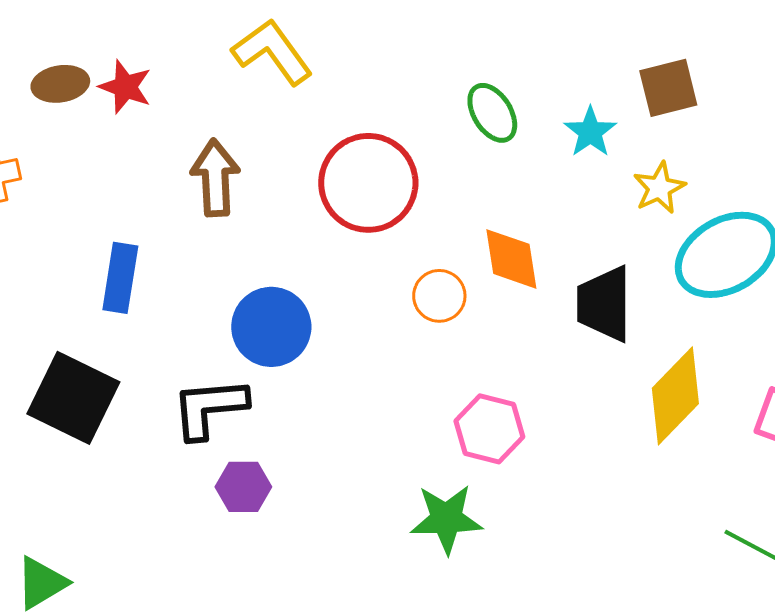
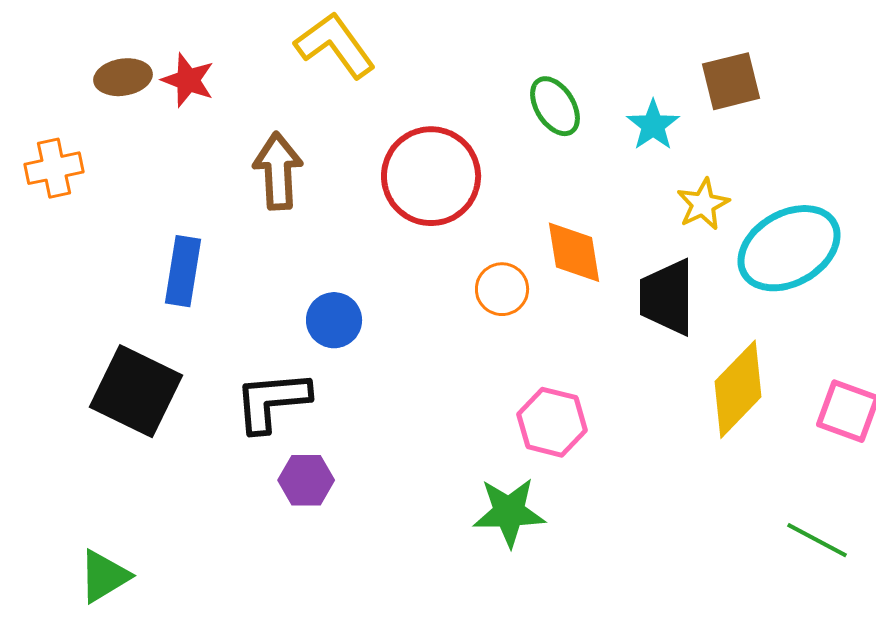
yellow star: (659, 188) -> (703, 204), moved
blue circle: (271, 327) -> (334, 320), size x0.7

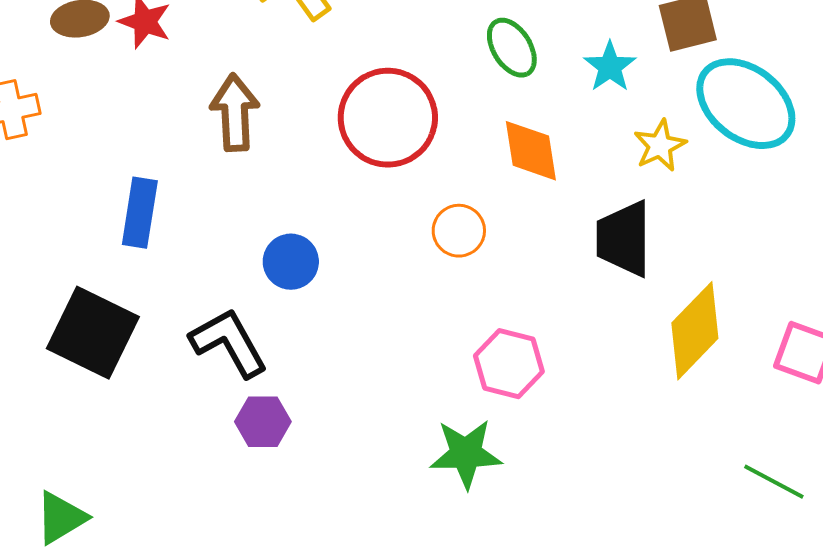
cyan ellipse: (789, 248) -> (746, 104), moved, turned 68
orange diamond: (574, 252) -> (531, 151), moved
black L-shape: (272, 401) -> (229, 343), turned 66

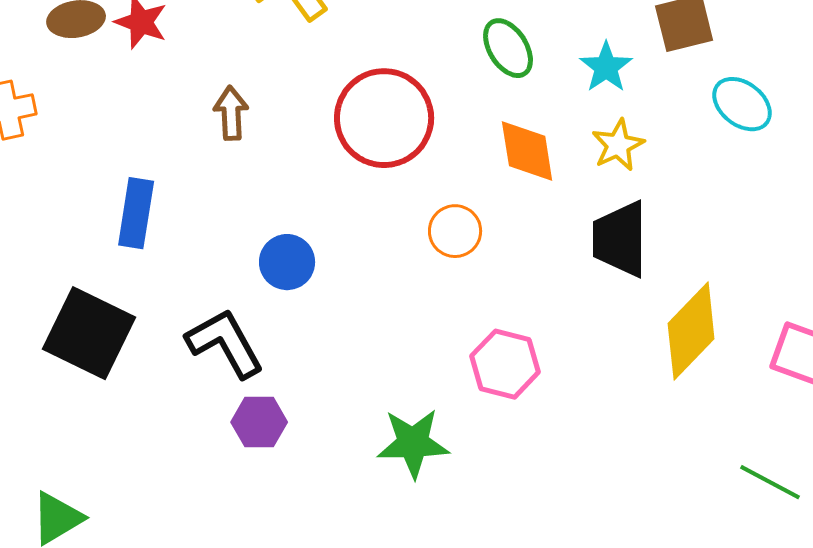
cyan ellipse: (746, 104) -> (742, 104), size x0.6
brown arrow: (235, 113) -> (231, 113), size x0.7
yellow star: (660, 146) -> (618, 145), moved
green star: (466, 454) -> (413, 443), moved

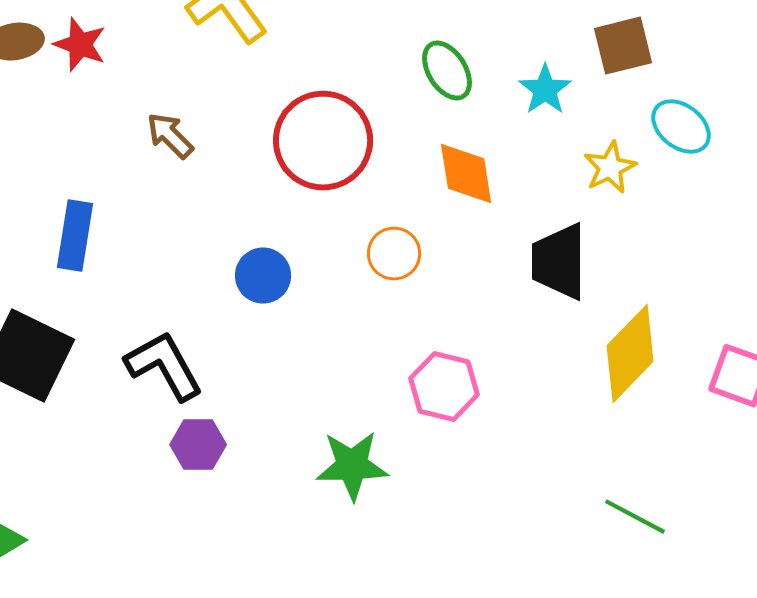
brown arrow: (231, 113) -> (170, 136), turned -42
yellow star: (618, 145) -> (610, 168), moved
blue circle: (287, 262) -> (263, 276), moved
green line: (770, 482) -> (635, 517), moved

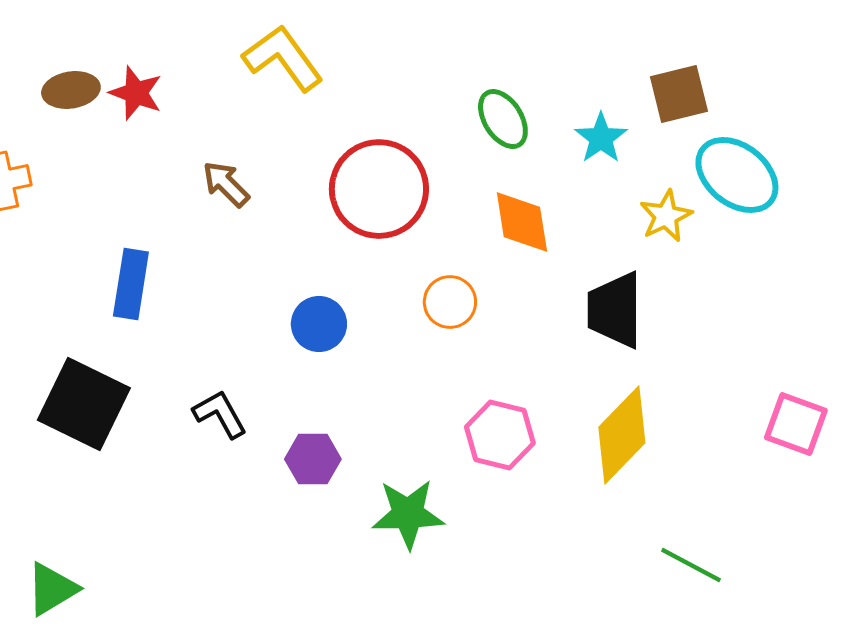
cyan ellipse: (681, 127) -> (737, 175), size x1.4
yellow diamond: (630, 354) -> (622, 435), moved
black L-shape: (164, 366) -> (220, 414), size x0.7
purple hexagon: (198, 445) -> (313, 459), moved

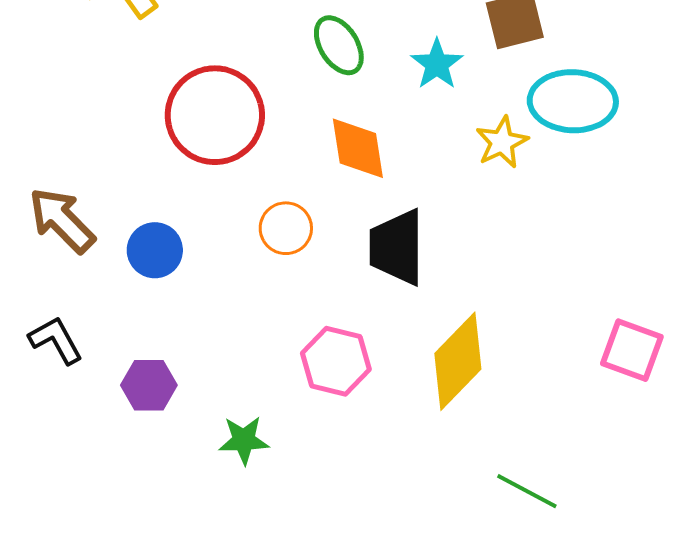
cyan ellipse: (737, 175) -> (573, 101), turned -36
brown arrow: (226, 184) -> (62, 220), moved, size x1.4
black trapezoid: (615, 310) -> (397, 247), moved
green star: (408, 514) -> (244, 440), size x0.7

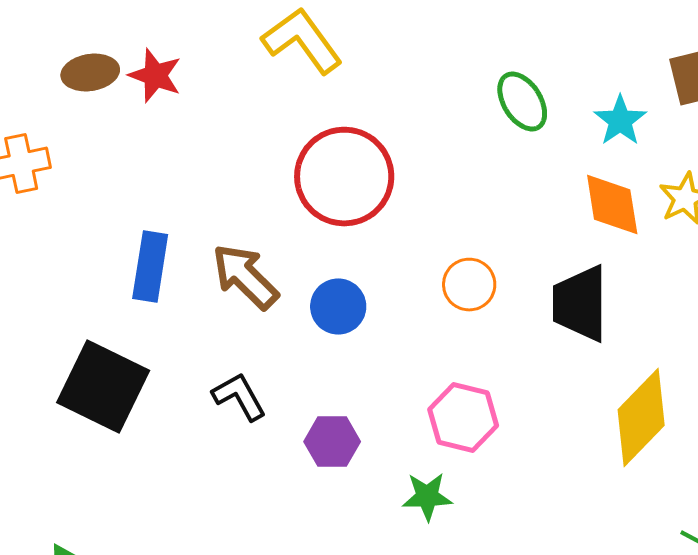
red circle: (215, 115) -> (344, 176), moved
orange diamond: (358, 148) -> (612, 204), moved
pink hexagon: (336, 361) -> (463, 418), moved

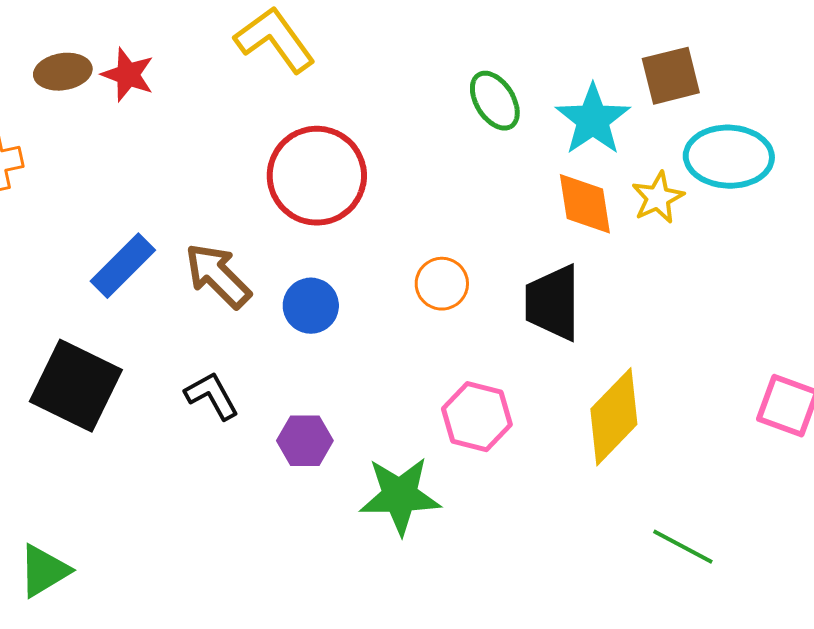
cyan star: (620, 120) -> (593, 120), size x1.4
blue rectangle: (150, 266) -> (123, 266), turned 36
pink hexagon: (463, 418) -> (477, 417), moved
green star: (427, 496) -> (400, 496), size x1.6

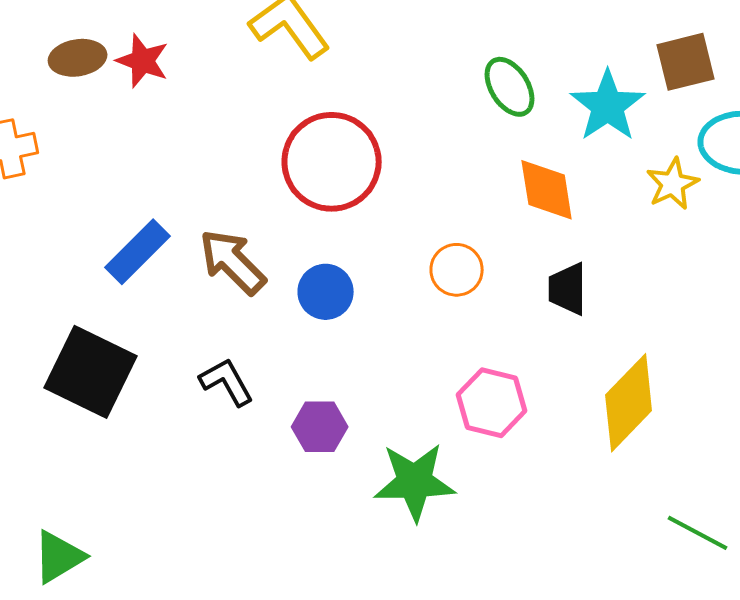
orange diamond: (585, 204) -> (547, 190), moved
black trapezoid: (553, 303) -> (568, 289), size x0.7

